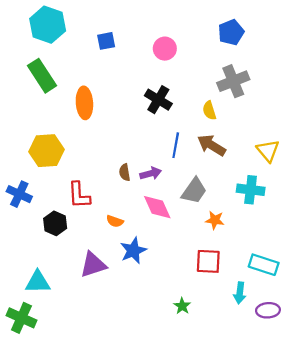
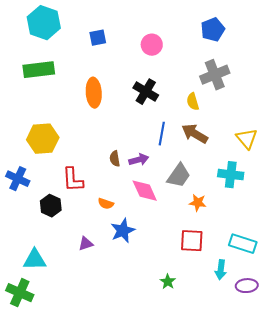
green rectangle: (42, 76) -> (39, 70), turned -64
orange ellipse: (84, 103) -> (94, 93), moved
purple triangle: (93, 265) -> (86, 244), size x0.6

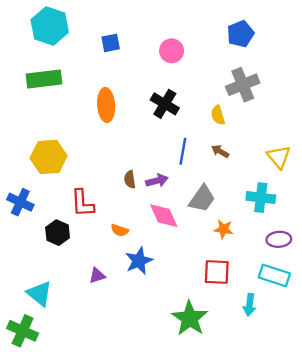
brown arrow: (195, 134) -> (220, 151), size x0.6
cyan triangle: (35, 260) -> (40, 294), turned 40
green star: (168, 282) -> (190, 318), size x2.0
purple ellipse: (247, 286) -> (279, 239), moved

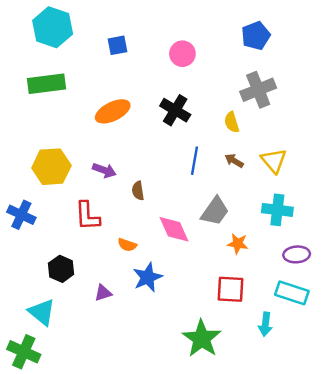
orange ellipse: (106, 105) -> (113, 111), turned 68
yellow triangle: (279, 157) -> (274, 161), moved
purple arrow: (157, 181) -> (104, 170), moved, turned 35
black hexagon: (58, 233) -> (61, 269), moved

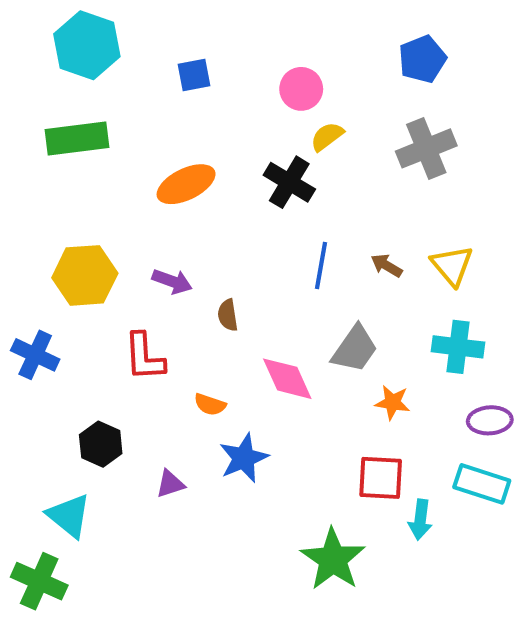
yellow semicircle: (232, 122) -> (327, 137), moved, turned 70
cyan arrow: (265, 324) -> (420, 520), moved

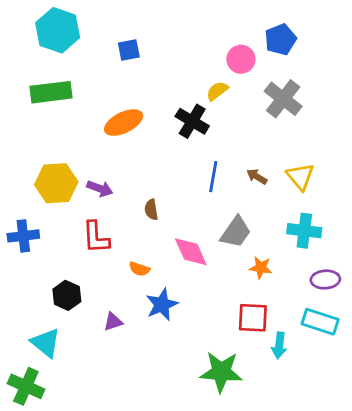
pink circle: (301, 89) -> (241, 59), moved
gray cross: (426, 148) -> (283, 99), turned -30
purple arrow: (172, 281) -> (100, 188), moved
blue cross: (35, 355) -> (23, 236), turned -32
green star: (333, 559) -> (221, 372), turned -30

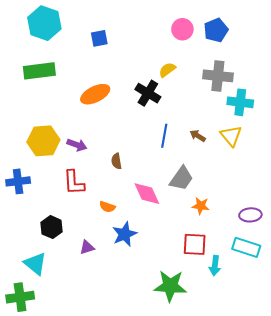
pink circle: (241, 59) -> (182, 29), moved
gray cross: (283, 99) -> (218, 76), turned -32
cyan cross: (304, 231) -> (240, 102), moved
green cross: (26, 386) -> (20, 297), turned -32

